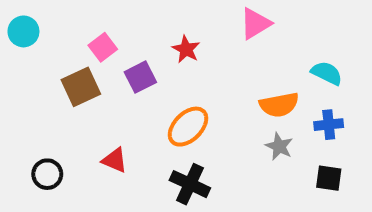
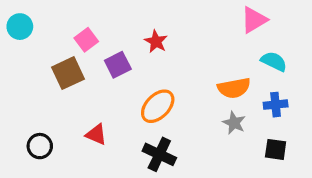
pink triangle: (255, 24) -> (254, 20), moved

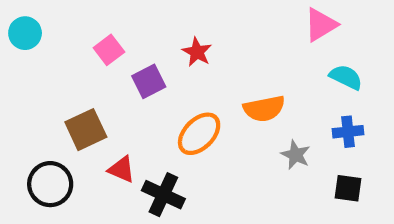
brown square: (68, 73) -> (86, 130), moved
orange semicircle: (234, 88) -> (264, 109), moved
black circle: (40, 146) -> (50, 184), size x1.4
black cross: (159, 154) -> (163, 195), moved

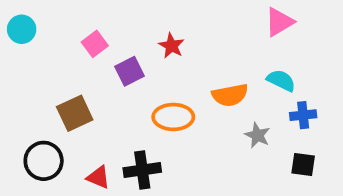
cyan semicircle: (346, 77) -> (281, 80), moved
orange ellipse: (199, 134) -> (173, 117), turned 45
red triangle: (121, 169) -> (98, 177), moved
black cross: (163, 195) -> (142, 170), turned -33

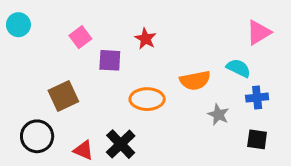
pink triangle: (279, 22) -> (259, 32), moved
purple square: (129, 71) -> (110, 60), turned 30
black cross: (142, 170) -> (121, 144), turned -36

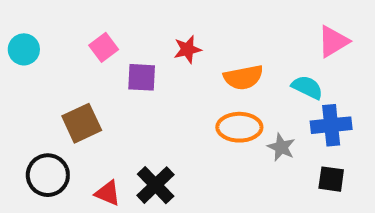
cyan circle: (18, 25) -> (24, 49), moved
red star: (146, 39) -> (188, 49), turned 30
orange semicircle: (195, 80) -> (243, 77), moved
blue cross: (257, 98) -> (331, 125), size x1.4
orange ellipse: (147, 99) -> (239, 127), moved

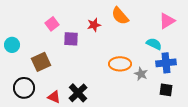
cyan circle: (24, 49) -> (12, 45), moved
orange semicircle: (243, 77) -> (120, 16), moved, turned 60

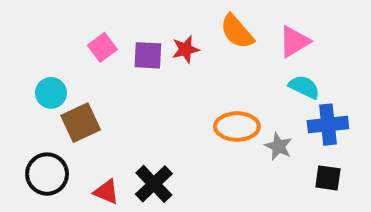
pink triangle: (167, 21) -> (294, 41), moved
purple square: (71, 39) -> (148, 55), moved
cyan circle: (12, 45) -> (51, 93), moved

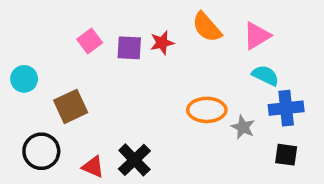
cyan circle: (51, 93) -> (24, 79), moved

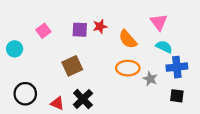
orange semicircle: (207, 27) -> (128, 39), moved
pink triangle: (257, 36) -> (159, 22), turned -36
pink square: (90, 41) -> (43, 31), moved
brown square: (71, 106) -> (72, 66), moved

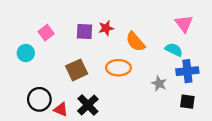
pink triangle: (159, 22) -> (184, 24), moved
cyan circle: (15, 49) -> (26, 53), moved
orange ellipse: (128, 68) -> (118, 68), moved
black circle: (25, 94) -> (39, 99), moved

